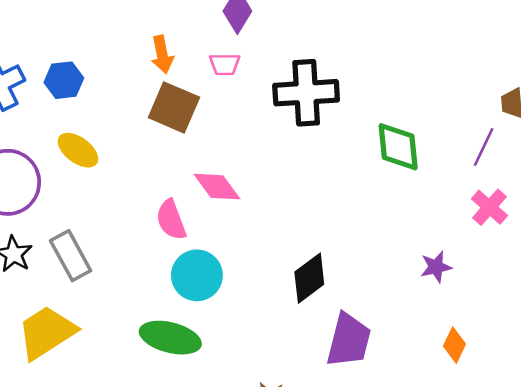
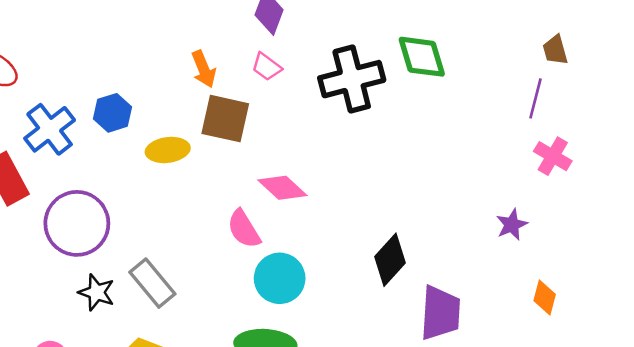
pink trapezoid: (225, 64) -> (267, 67), turned 48
green diamond: (398, 147) -> (422, 57), moved
yellow ellipse: (78, 150) -> (168, 150), moved, turned -33

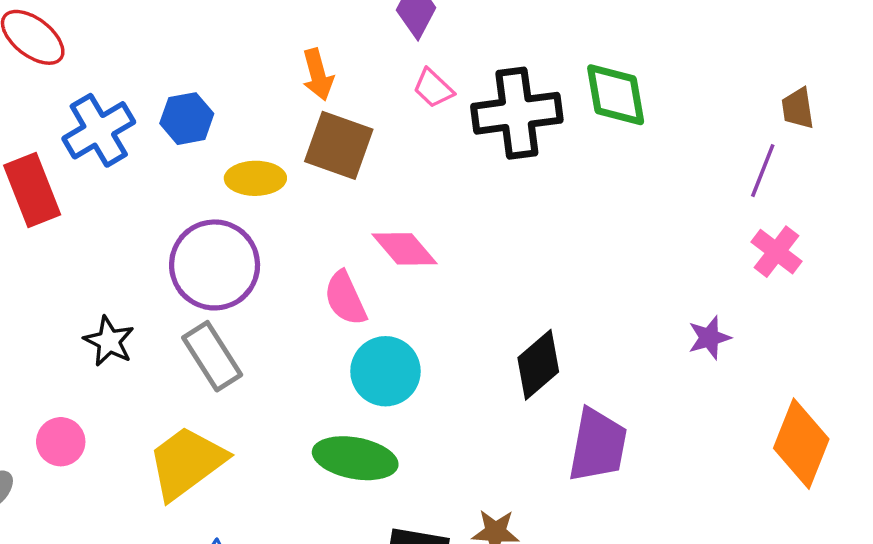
pink trapezoid: (267, 67) -> (433, 88), moved
purple circle: (77, 223) -> (215, 265), moved
black star: (97, 292) -> (109, 341), moved
orange diamond: (545, 297) -> (801, 444), moved, size x1.8

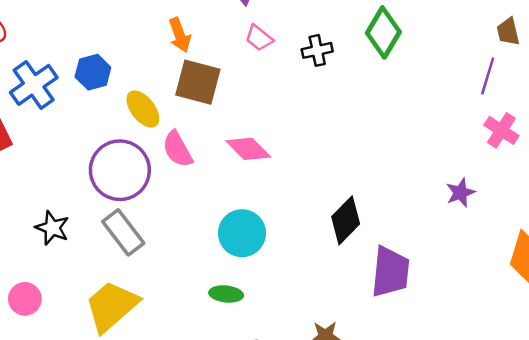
green diamond: (616, 95) -> (383, 32), turned 45
black cross: (517, 113) -> (317, 50), size x0.5
yellow ellipse: (255, 178) -> (143, 109), turned 57
pink semicircle: (345, 298) -> (177, 149), moved
green ellipse: (355, 458) -> (226, 294), size x0.6

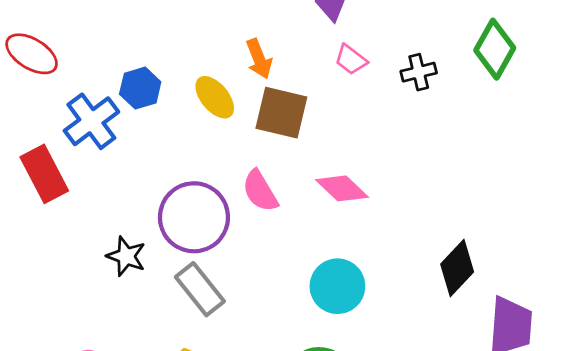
blue hexagon: (93, 72) -> (140, 88), moved
yellow ellipse: (143, 109) -> (215, 97), moved
black star: (52, 228) -> (126, 256), moved

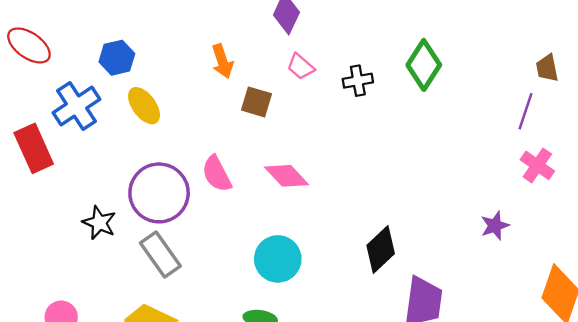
blue hexagon: (140, 88) -> (117, 58), moved
yellow ellipse: (215, 97) -> (144, 106), moved
brown square: (281, 113) -> (256, 102), moved, size x0.7

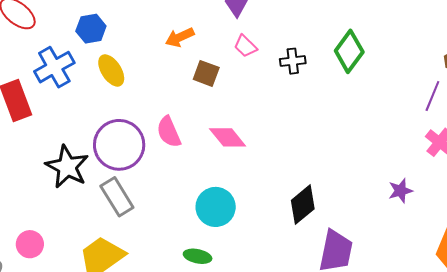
orange arrow: (222, 61) -> (180, 37), turned 80
black star: (99, 223) -> (67, 167), size x1.5

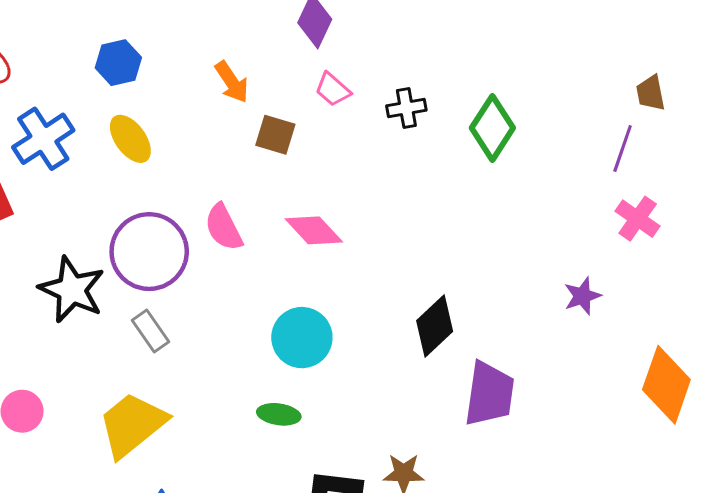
blue hexagon: (91, 29) -> (118, 63), moved
orange arrow: (180, 37) -> (232, 82), turned -96
green diamond: (349, 51) -> (492, 128), moved
gray rectangle: (117, 197) -> (151, 331), size x0.7

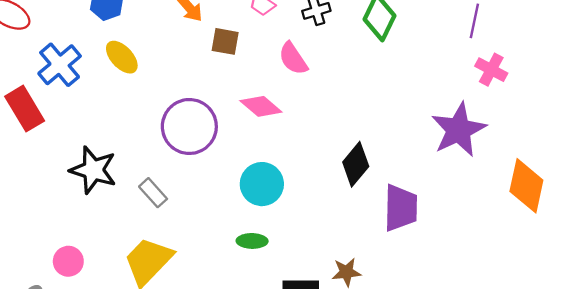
pink semicircle: (224, 227) -> (293, 59), moved
purple circle: (149, 252) -> (189, 126), moved
purple star: (582, 296) -> (459, 130), size x2.0

